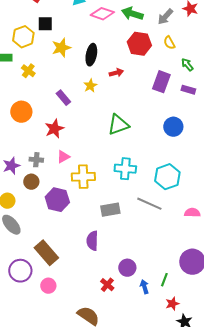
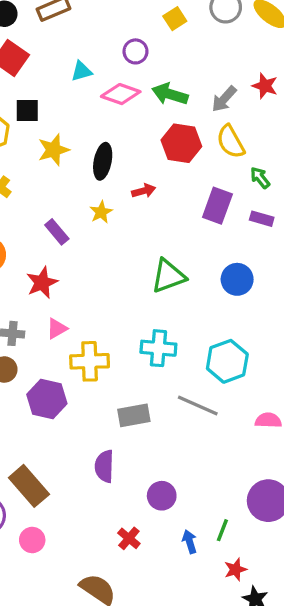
yellow semicircle: (169, 43) -> (231, 142), size x1.5
green triangle: (118, 125) -> (168, 276), moved
purple circle: (127, 268) -> (162, 496), moved

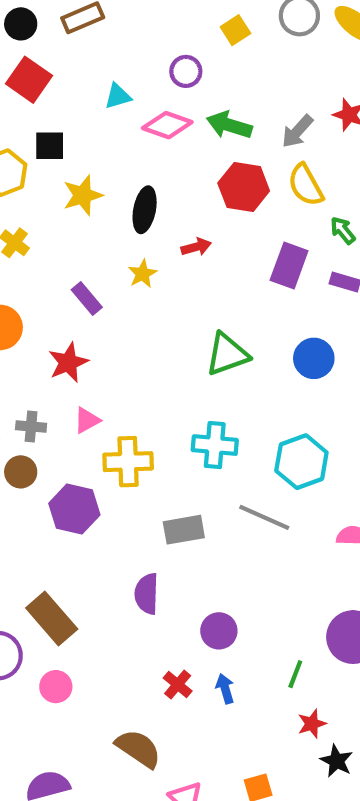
blue arrow: (190, 542) -> (225, 689), moved

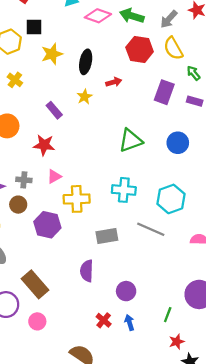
red star: (68, 362) -> (44, 145), turned 30

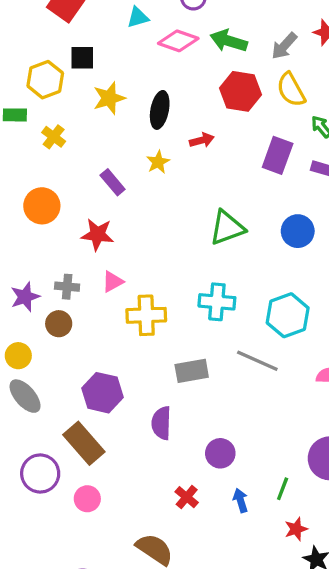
purple hexagon: (47, 225) -> (102, 393), moved
blue arrow: (129, 323) -> (240, 500), moved

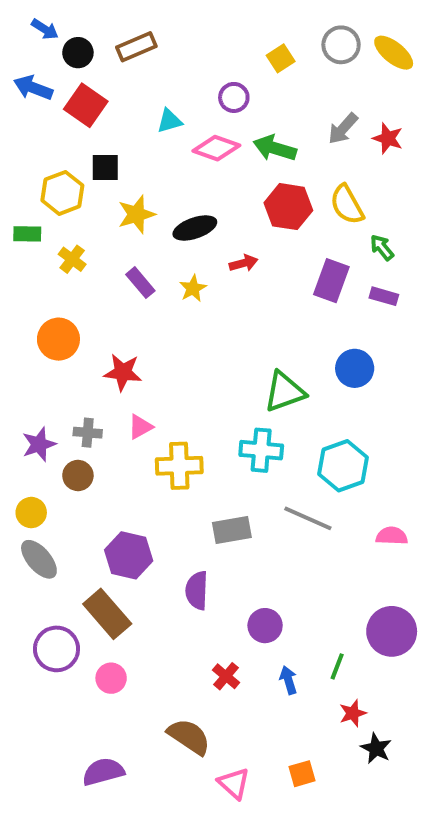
gray arrow: (284, 46) -> (343, 129), moved
black ellipse: (160, 110) -> (195, 228), turned 60
purple rectangle: (113, 182) -> (140, 283), moved
green triangle: (227, 228) -> (285, 392), moved

